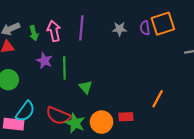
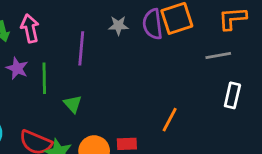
purple line: (81, 28) -> (81, 48), moved
purple semicircle: (145, 28) -> (153, 24), size x1.5

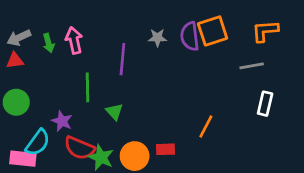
purple star: (17, 68) -> (62, 121), moved

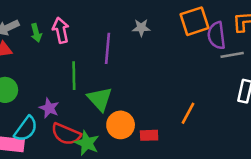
purple semicircle: (190, 36) -> (217, 35), moved
green triangle: (114, 112) -> (100, 99), size x1.5
orange circle: (135, 156) -> (121, 125), moved

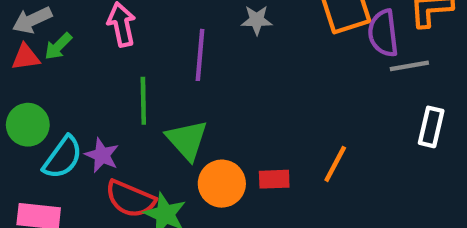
green arrow: (36, 33) -> (58, 46), moved, turned 60
cyan semicircle: (26, 129) -> (63, 157), moved
red rectangle: (149, 135) -> (274, 179), moved

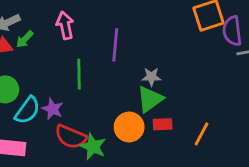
gray star: (257, 20) -> (151, 77), moved
green triangle: (187, 140) -> (150, 99), moved, turned 36
orange line: (335, 164) -> (202, 134), moved

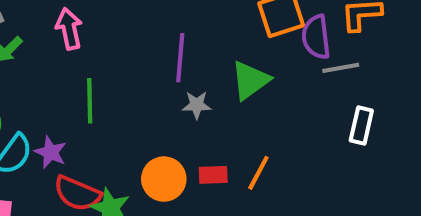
purple line: (115, 45) -> (180, 58), moved
green triangle: (150, 99) -> (250, 80), moved
orange line: (202, 134) -> (258, 173), moved

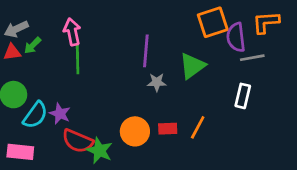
green line: (90, 101) -> (78, 59), moved
white rectangle: (361, 126) -> (243, 96), moved

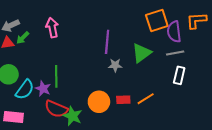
gray line: (252, 58) -> (175, 53), moved
green line: (78, 59) -> (56, 76), moved
orange line: (198, 127) -> (146, 99), turned 30

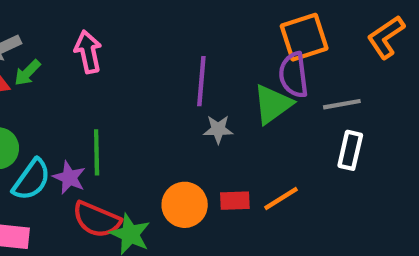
orange L-shape: (196, 20) -> (386, 37), turned -30
purple semicircle: (174, 32) -> (294, 75), moved

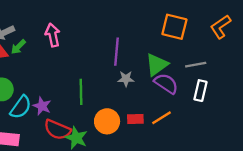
orange square: (304, 37) -> (174, 27), turned 32
purple semicircle: (294, 75) -> (166, 83), moved, turned 130
green line: (97, 152) -> (81, 92), moved

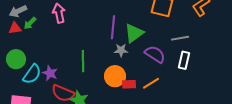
green triangle: (157, 65) -> (134, 33), moved
orange circle: (107, 121) -> (115, 76), moved

